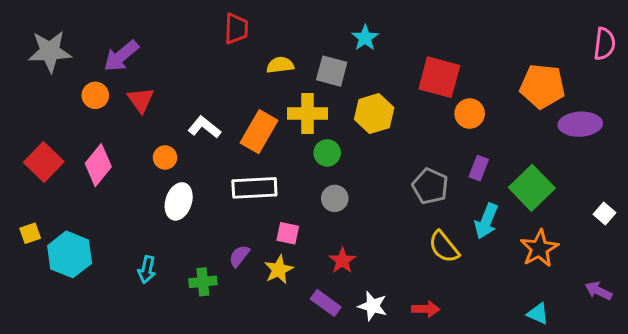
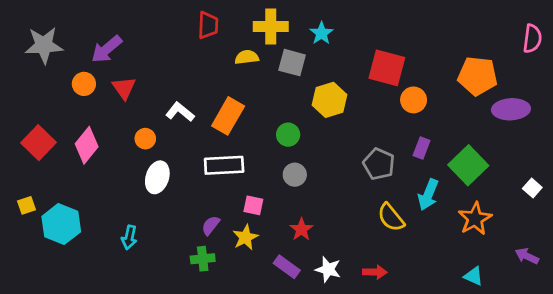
yellow cross: (307, 114) -> (271, 27), moved
green cross: (203, 282) -> (203, 259), moved

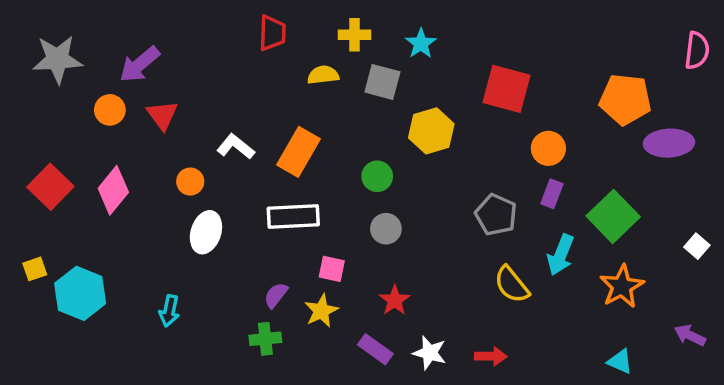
yellow cross: (271, 27) -> (354, 35), size x0.7
orange circle: (414, 100) -> (548, 148), moved

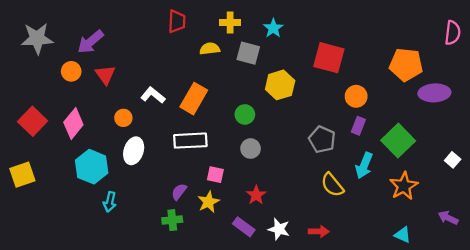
yellow square: (35, 269) -> (22, 175), size x1.6
cyan hexagon: (80, 293) -> (92, 167), moved

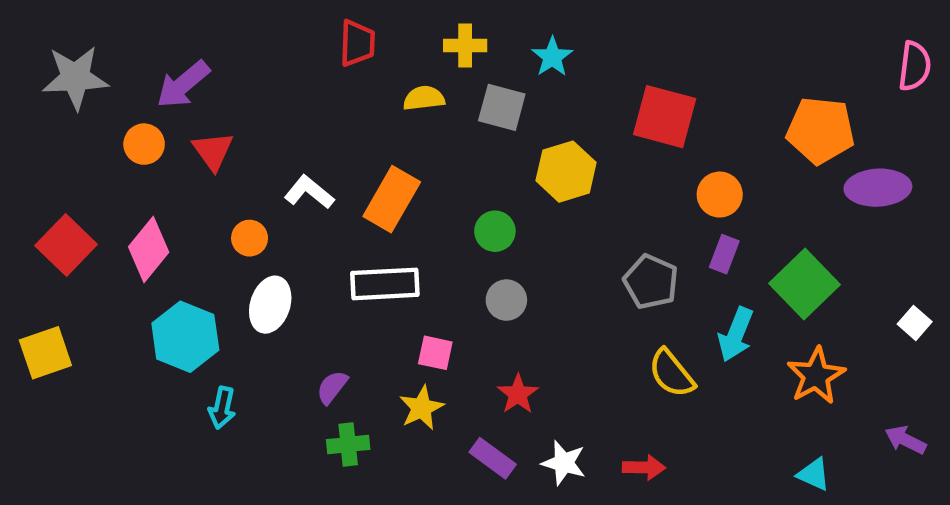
purple semicircle: (179, 192) -> (332, 387), moved

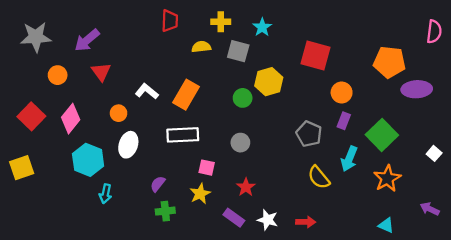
orange circle: (144, 144) -> (58, 75), moved
green circle: (495, 231) -> (243, 98), moved

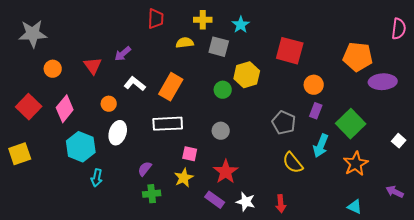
purple arrow: (87, 40) -> (123, 54), moved, size x0.7
red star: (246, 187) -> (226, 172), size x1.4
red arrow: (306, 222) -> (281, 204), turned 84

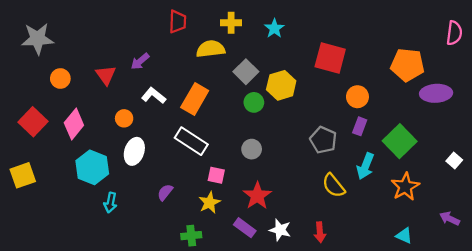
yellow semicircle: (185, 43) -> (211, 49), size x1.4
gray square: (219, 47) -> (246, 72), moved, turned 30
white rectangle: (168, 124) -> (191, 141), turned 36
green cross: (152, 194) -> (191, 236), moved

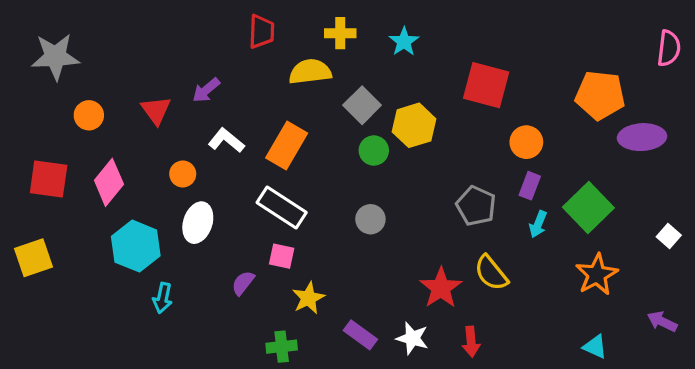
red square: (33, 122) -> (49, 179), turned -36
cyan arrow: (365, 166) -> (538, 224), moved, size x0.7
pink square: (216, 175) -> (282, 256), moved
red star: (257, 196) -> (441, 288), moved

